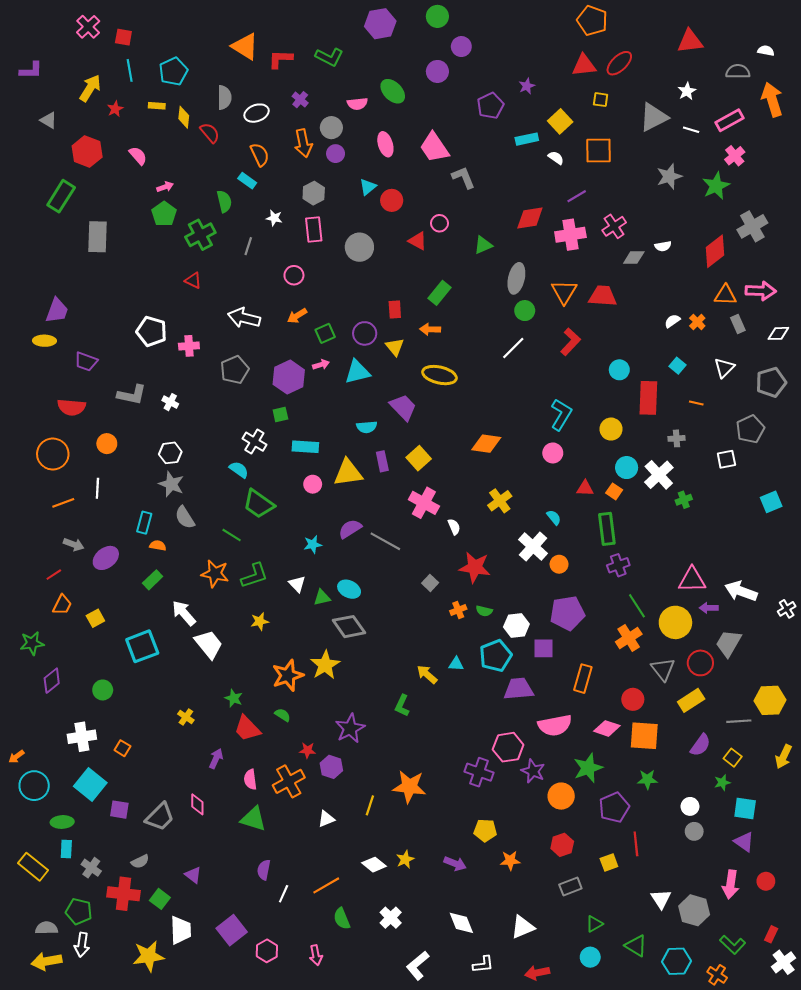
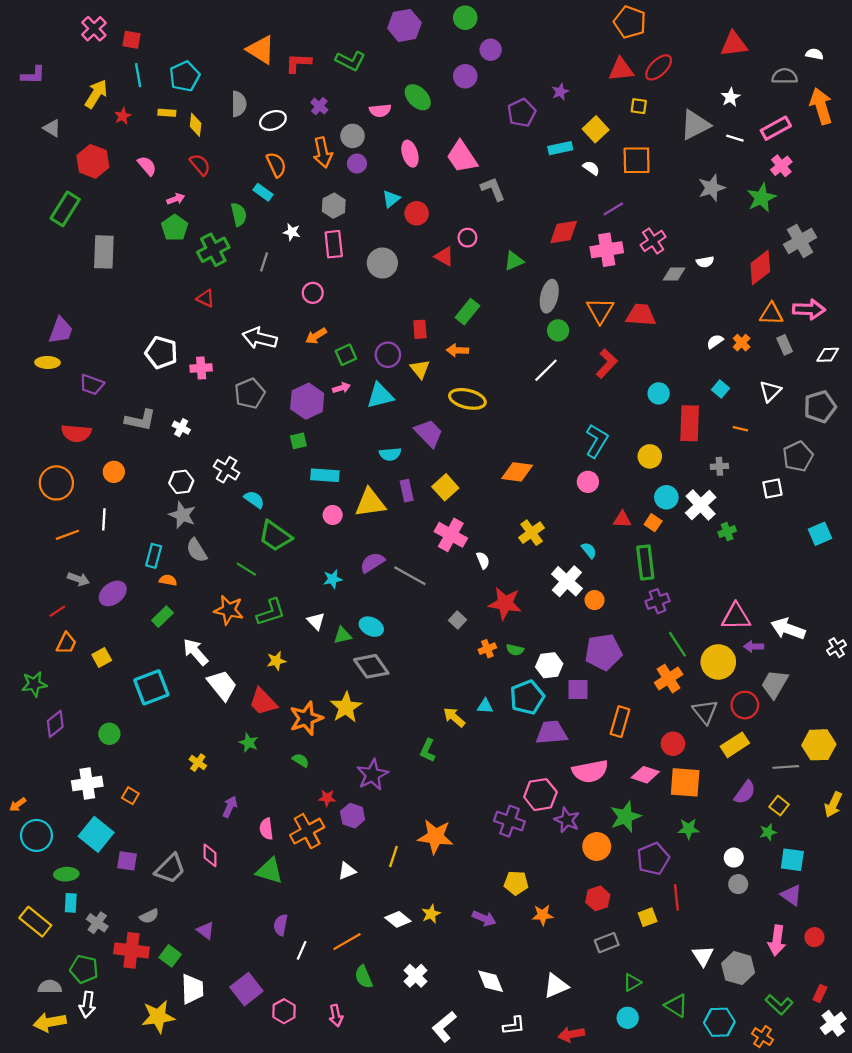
red semicircle: (210, 133) -> (200, 165), moved
white cross: (254, 442) -> (227, 470), moved
red trapezoid: (247, 728) -> (263, 702), moved

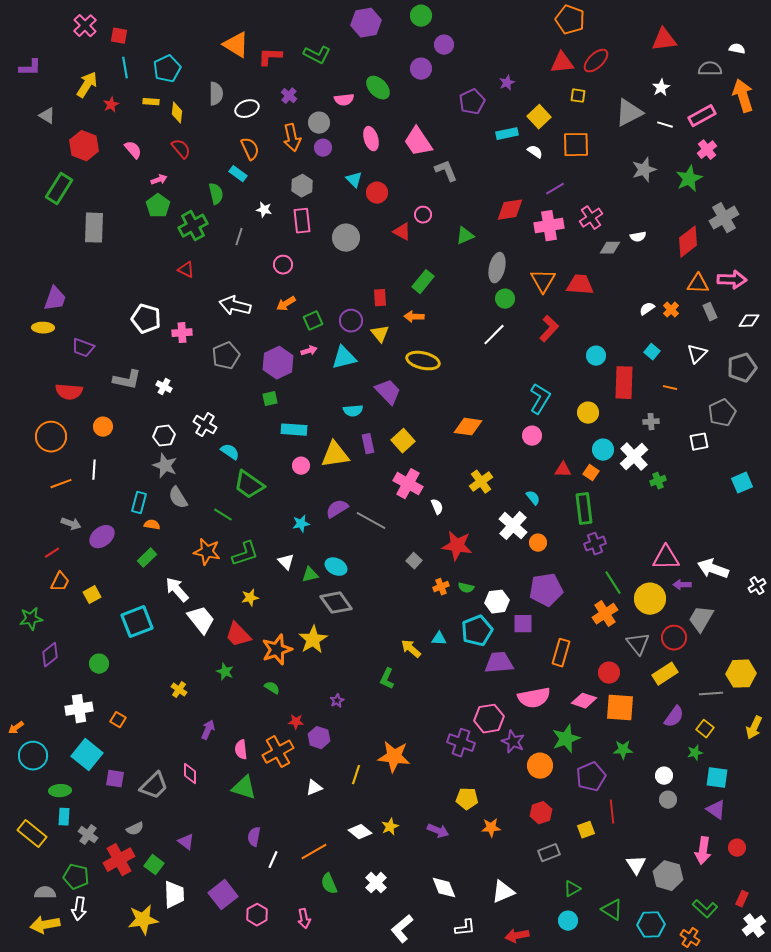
cyan triangle: (391, 199) -> (354, 180), turned -36
purple star: (372, 775) -> (337, 701), size x0.5
red cross: (131, 950) -> (119, 860), turned -36

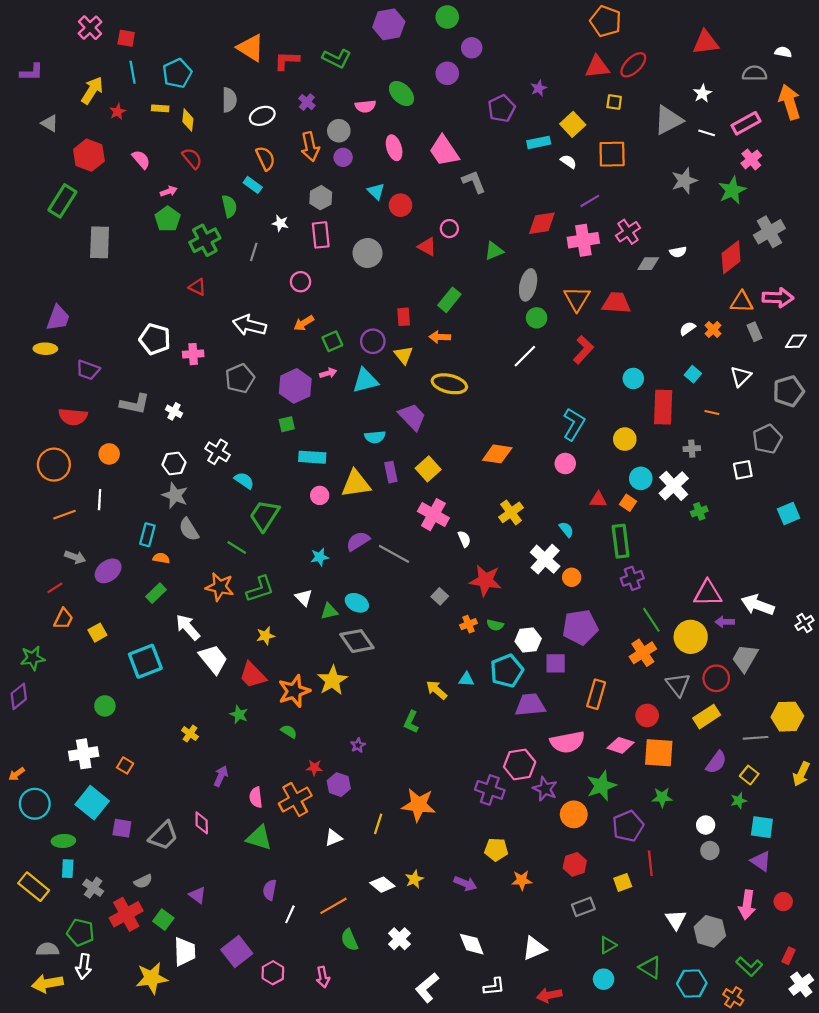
green trapezoid: (249, 485) -> (264, 516), turned 88
purple diamond: (50, 655) -> (19, 696), moved

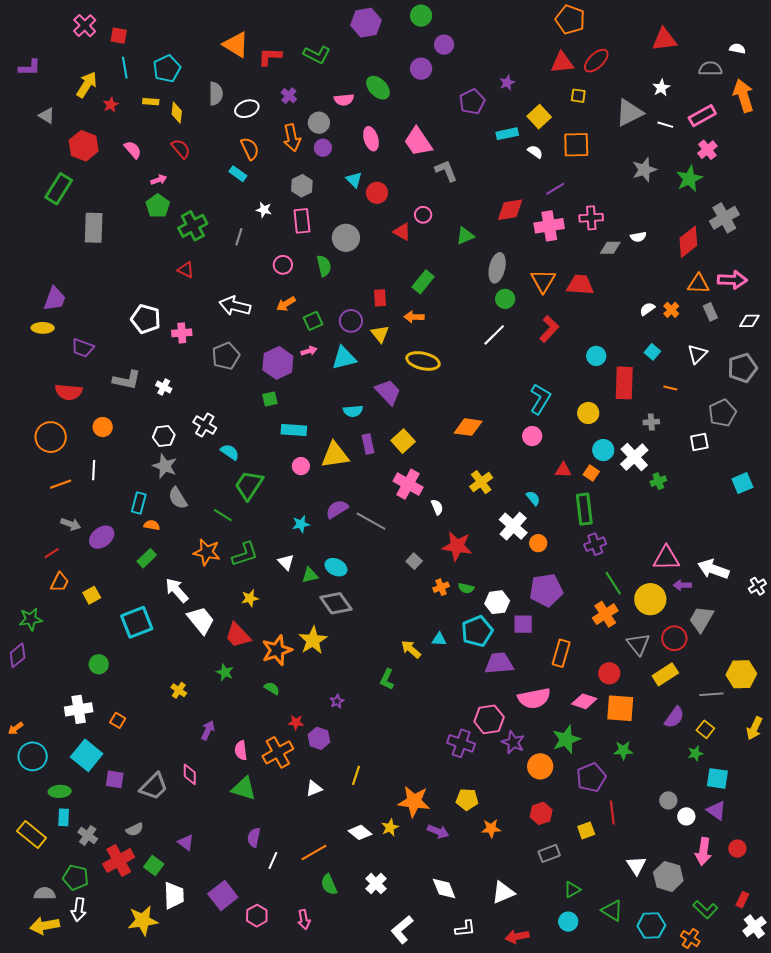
green semicircle: (229, 206) -> (324, 266), moved
pink cross: (628, 232) -> (591, 218), turned 30
orange star: (419, 805) -> (414, 801), moved
white circle: (706, 825) -> (686, 816), moved

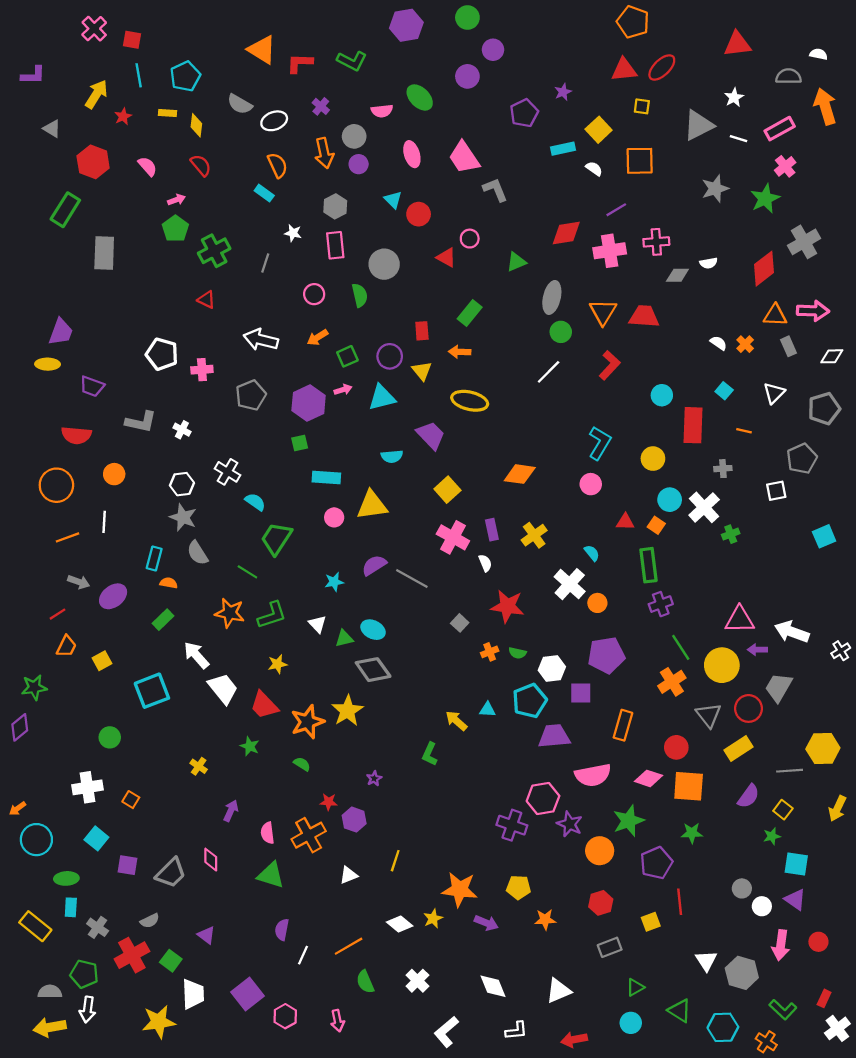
gray semicircle: (216, 94) -> (240, 104), turned 120
white semicircle: (647, 309) -> (719, 343), turned 70
purple rectangle: (368, 444) -> (492, 530), moved
cyan square: (87, 755) -> (96, 838), size x0.7

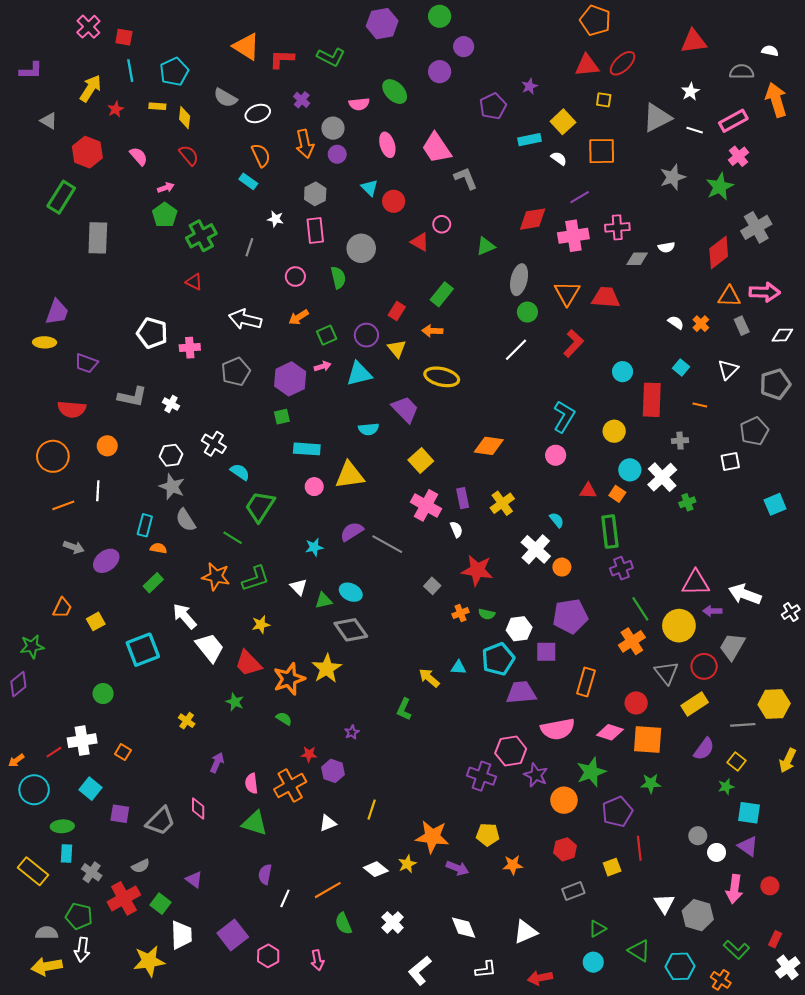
red rectangle: (422, 331) -> (397, 311), turned 36
red line: (58, 614) -> (54, 752), moved

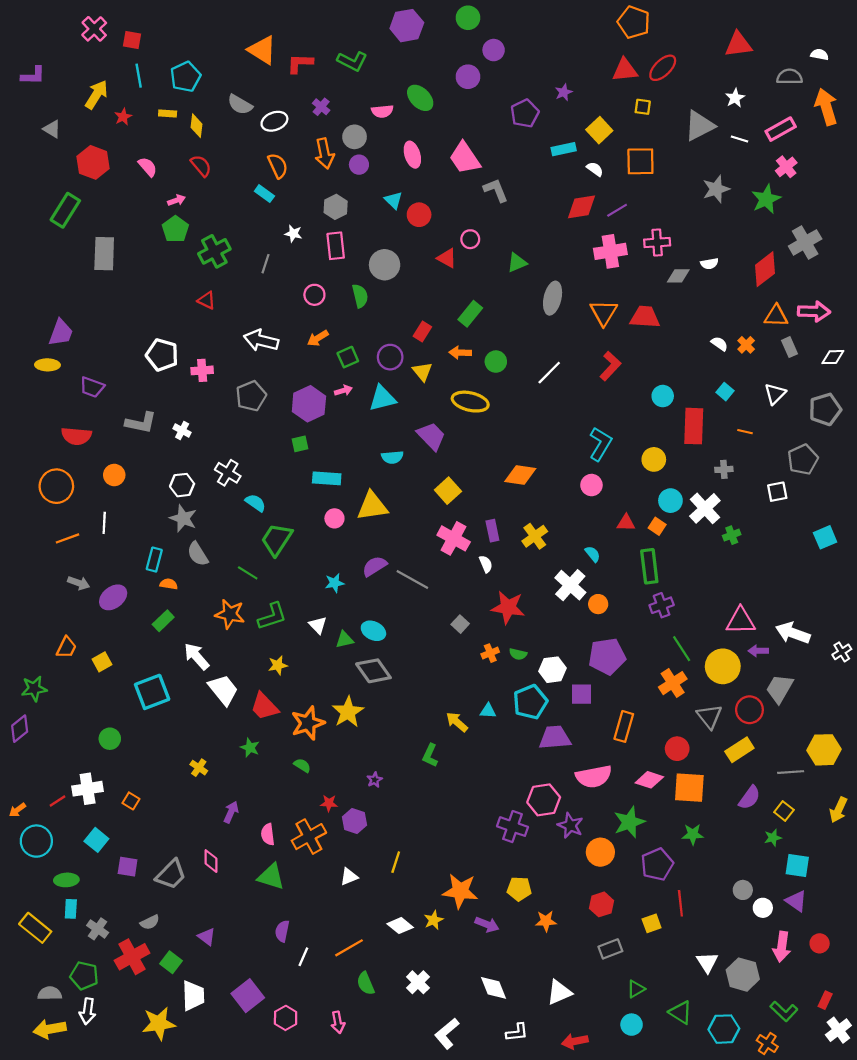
red diamond: (533, 219) -> (581, 207), moved
green circle: (527, 312) -> (496, 362), moved

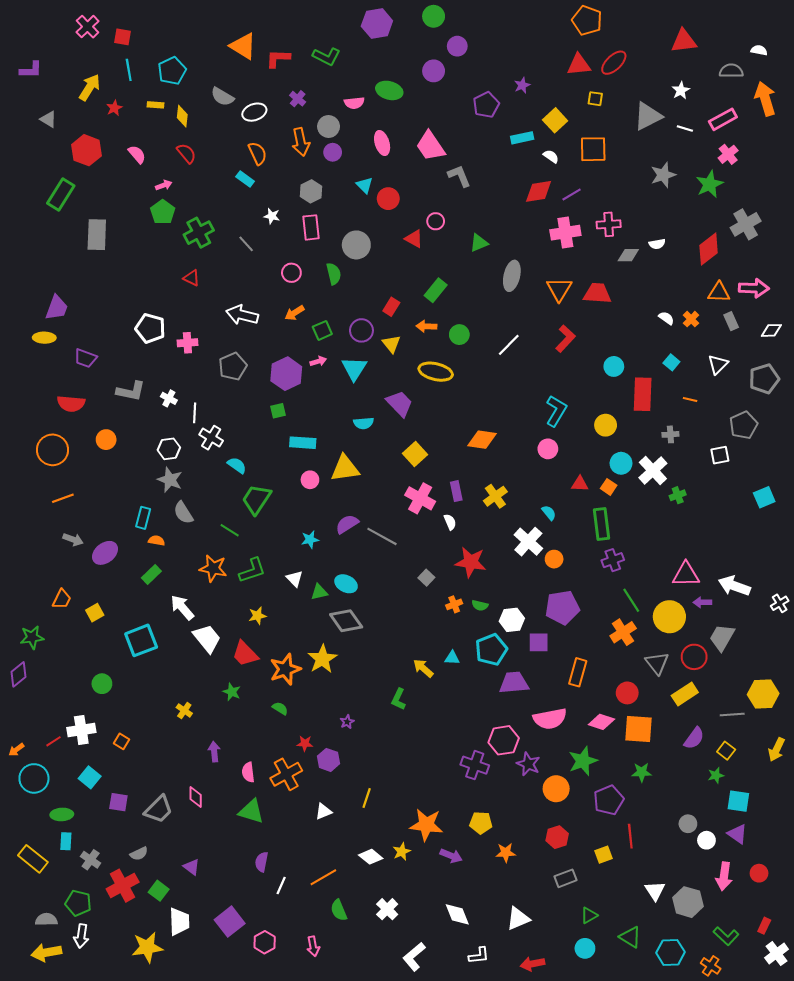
green ellipse: (420, 98) -> (389, 90), turned -30
gray line: (266, 264) -> (246, 244), turned -60
cyan triangle: (382, 398) -> (354, 369), turned -44
white line: (104, 523) -> (195, 413), moved
purple arrow: (231, 812) -> (214, 752), turned -30

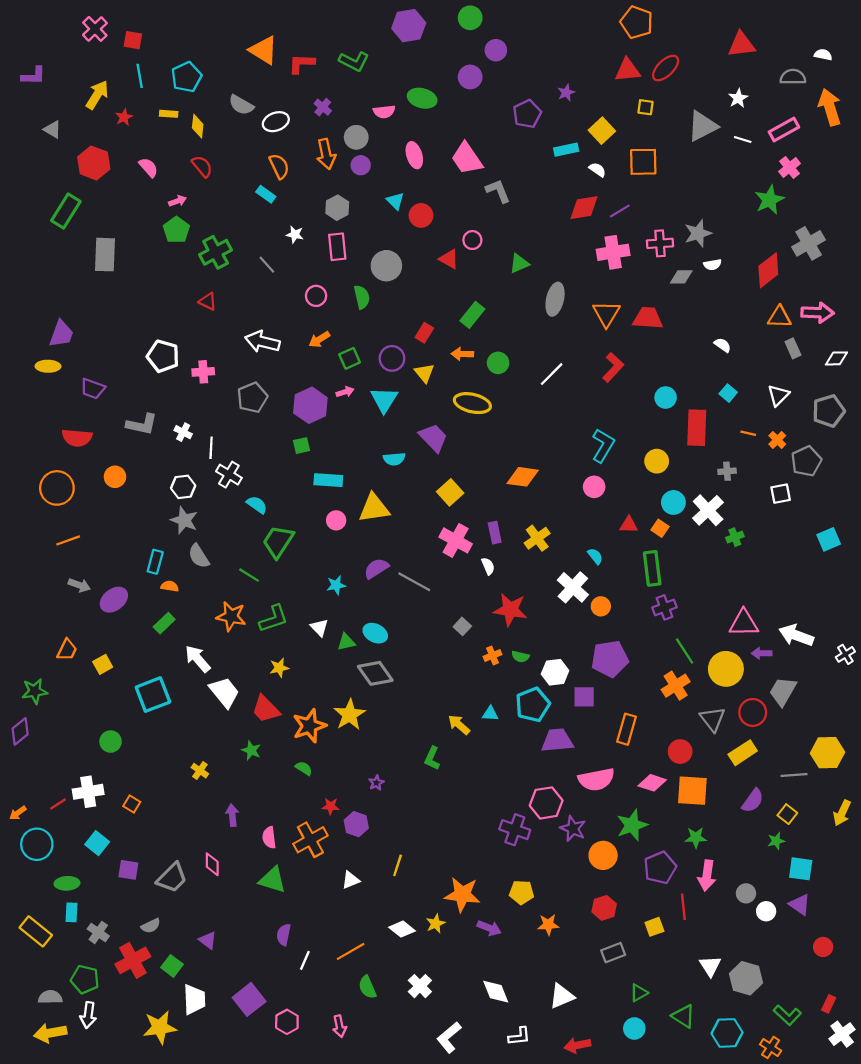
gray star: (663, 175) -> (698, 233), moved
orange cross: (691, 319) -> (777, 440), moved
pink arrow: (724, 876) -> (707, 875), moved

